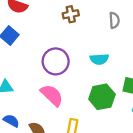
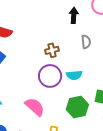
brown cross: (71, 14) -> (52, 50), moved
purple circle: (56, 61) -> (50, 76), moved

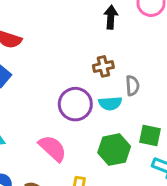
gray semicircle: (86, 42) -> (132, 86), moved
brown cross: (52, 50) -> (103, 66), moved

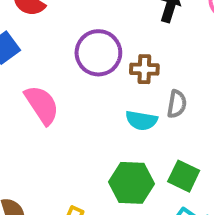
purple circle: (75, 104) -> (98, 53), moved
pink semicircle: (53, 148) -> (42, 105), moved

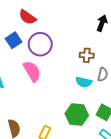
purple circle: (98, 53) -> (40, 44), moved

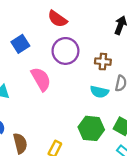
red semicircle: (28, 17) -> (57, 19), moved
purple circle: (40, 44) -> (65, 51), moved

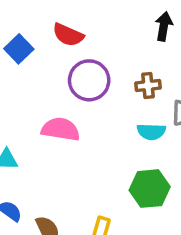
blue square: (20, 44) -> (19, 49), moved
pink semicircle: (41, 79) -> (61, 129), turned -40

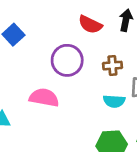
red semicircle: (68, 35) -> (90, 24), moved

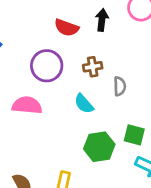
cyan semicircle: (114, 101) -> (84, 104), moved, turned 50

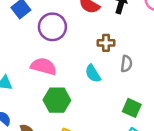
purple circle: (47, 66) -> (52, 27), moved
green hexagon: (99, 147) -> (57, 100), moved

